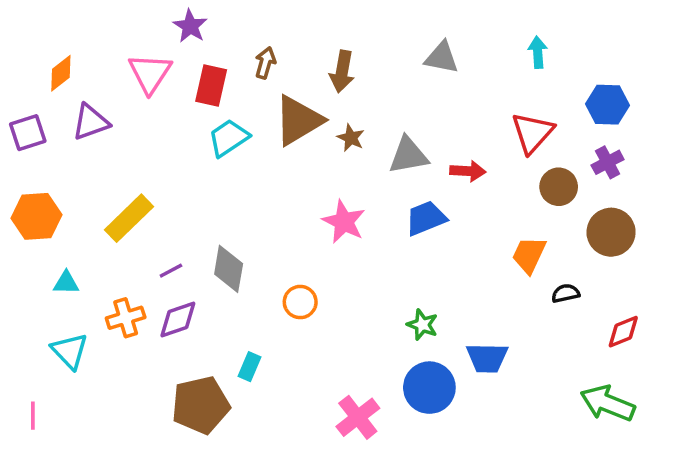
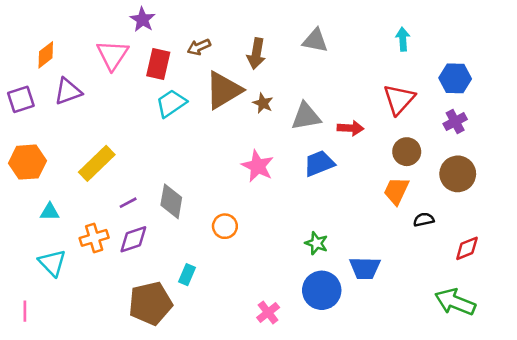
gray triangle: (442, 58) -> (315, 40), moved
brown arrow: (265, 63) -> (199, 47), turned -130
brown circle: (559, 187) -> (407, 152), moved
pink cross: (358, 417) -> (268, 313), size x0.7

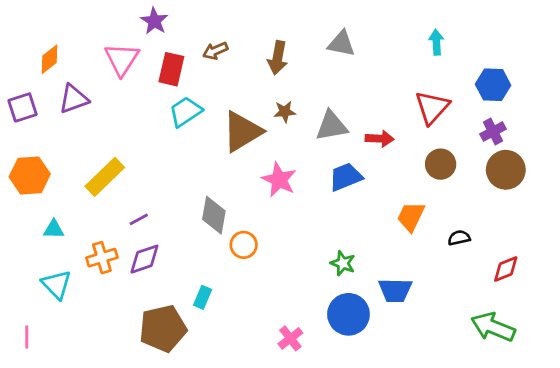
brown triangle: (224, 90) -> (242, 132), moved
brown star: (263, 103) -> (285, 112), turned -30
brown circle: (458, 174) -> (506, 170), moved
orange trapezoid: (396, 191) -> (411, 217), moved
gray diamond: (171, 201) -> (214, 215), moved

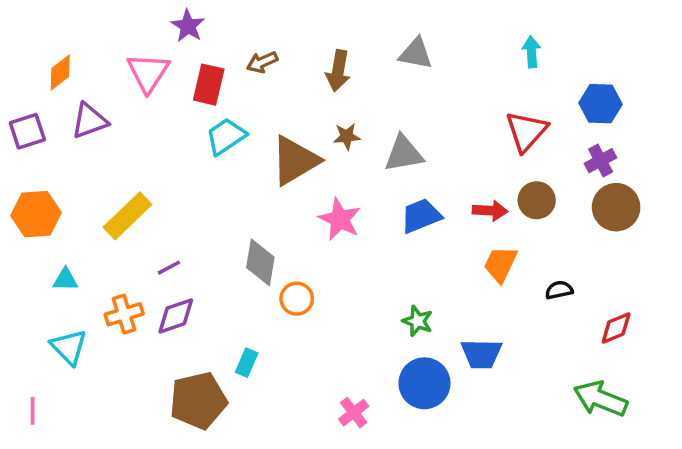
red arrow: (380, 139) -> (490, 211), moved

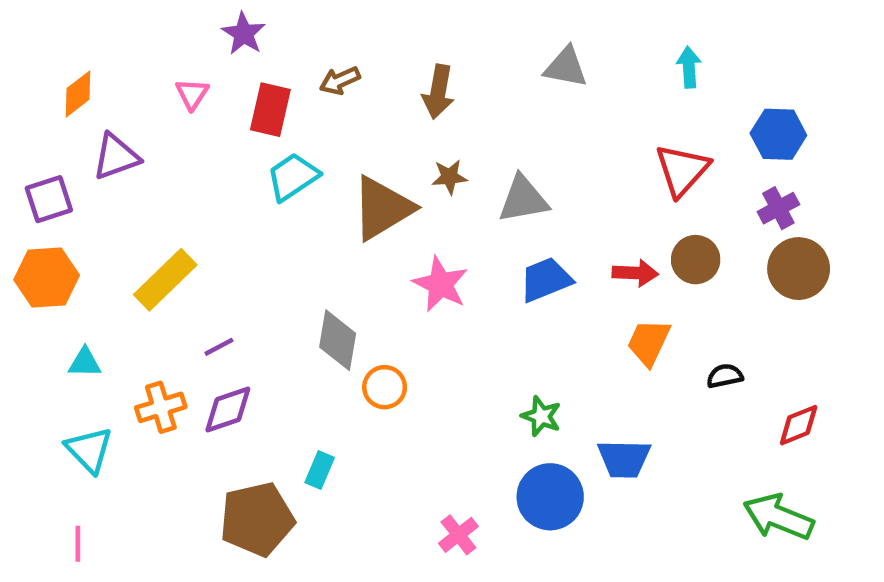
gray triangle: (416, 54) -> (566, 67), moved
pink triangle: (148, 73) -> (192, 94), size x0.6
purple square: (27, 131) -> (49, 199), moved
pink line: (33, 411) -> (78, 544), moved

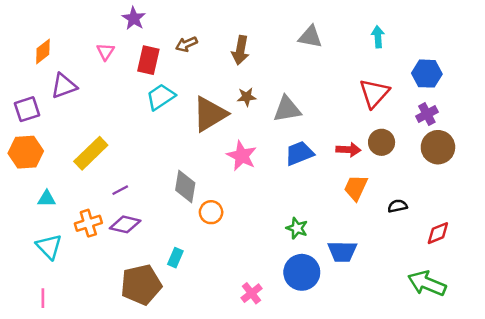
purple diamond: (228, 410) -> (125, 224), turned 32

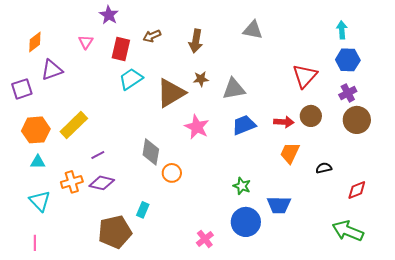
cyan arrow: (378, 37) -> (342, 30), moved
orange hexagon: (26, 152) -> (36, 130), moved

